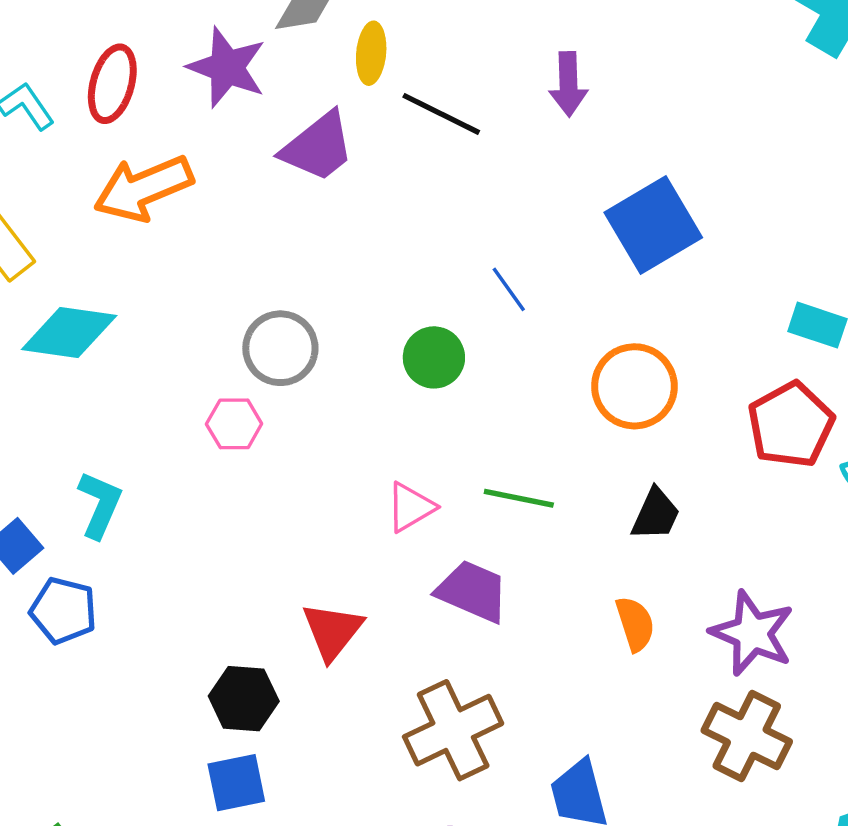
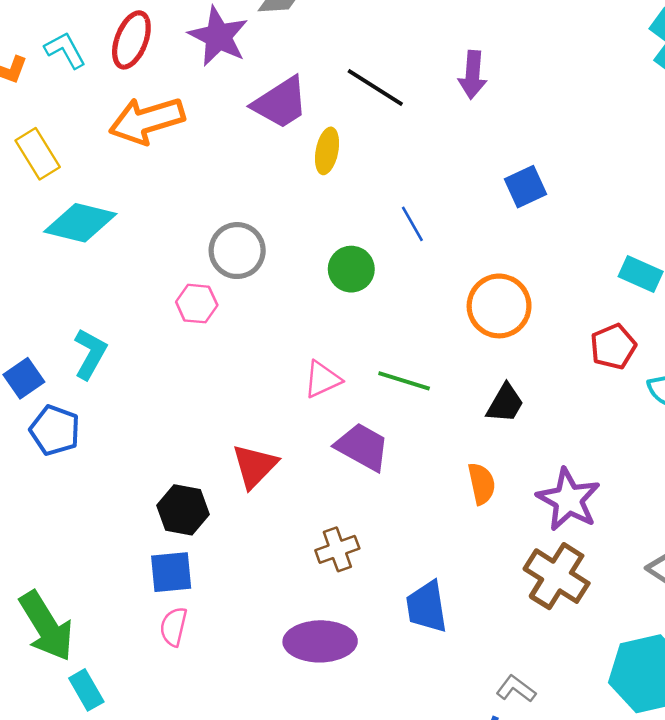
yellow ellipse: (371, 53) -> (327, 151), moved
blue square: (653, 225) -> (525, 187), size x0.6
red pentagon: (791, 425) -> (613, 347), size x0.7
brown cross: (453, 730) -> (337, 549), size x0.6

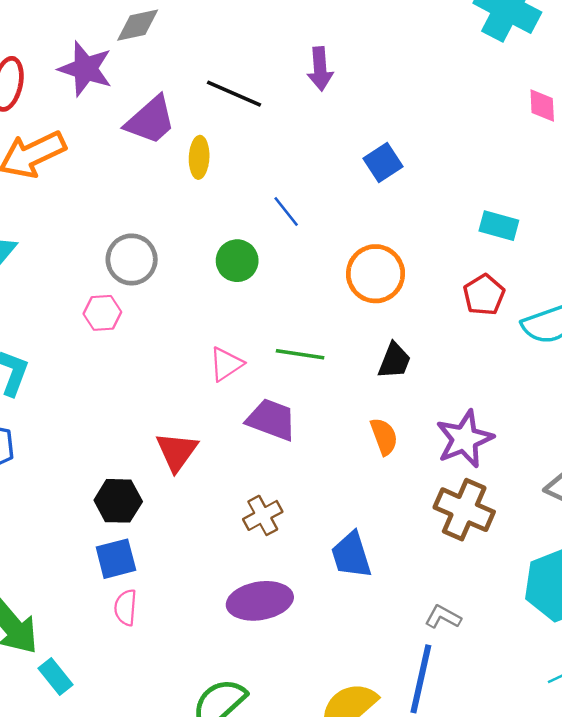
purple star: (568, 500) -> (465, 439), turned 30

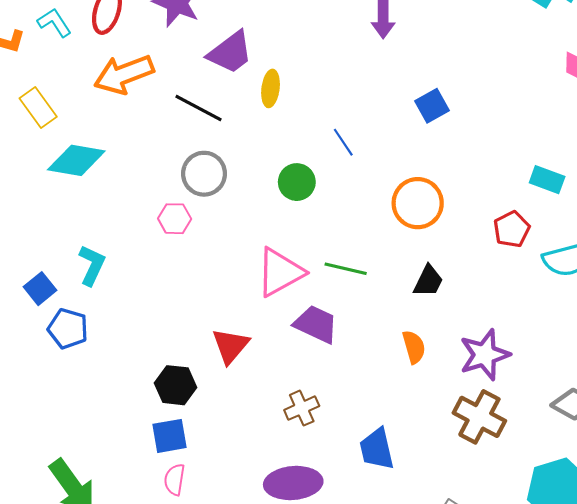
black line: (234, 94) -> (198, 108), moved
cyan rectangle: (499, 226) -> (547, 180), moved
pink triangle: (226, 364) -> (280, 272), size x1.6

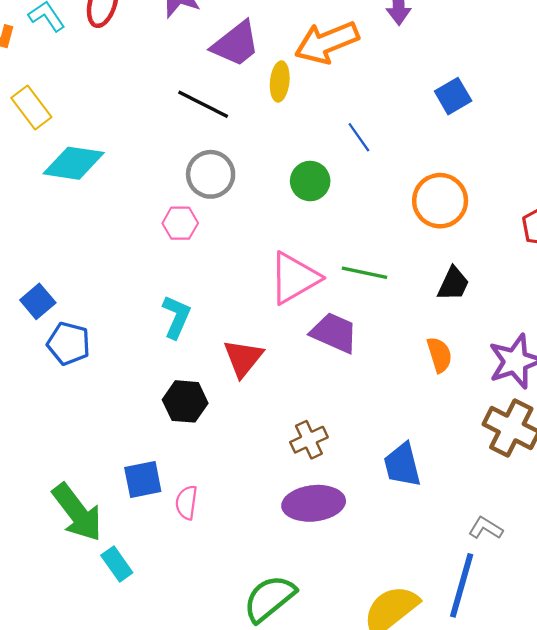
orange arrow: (124, 74) -> (327, 42), moved
cyan L-shape: (92, 265) -> (176, 317), moved
brown cross: (302, 408) -> (309, 440), moved
blue square: (170, 436) -> (143, 480), moved

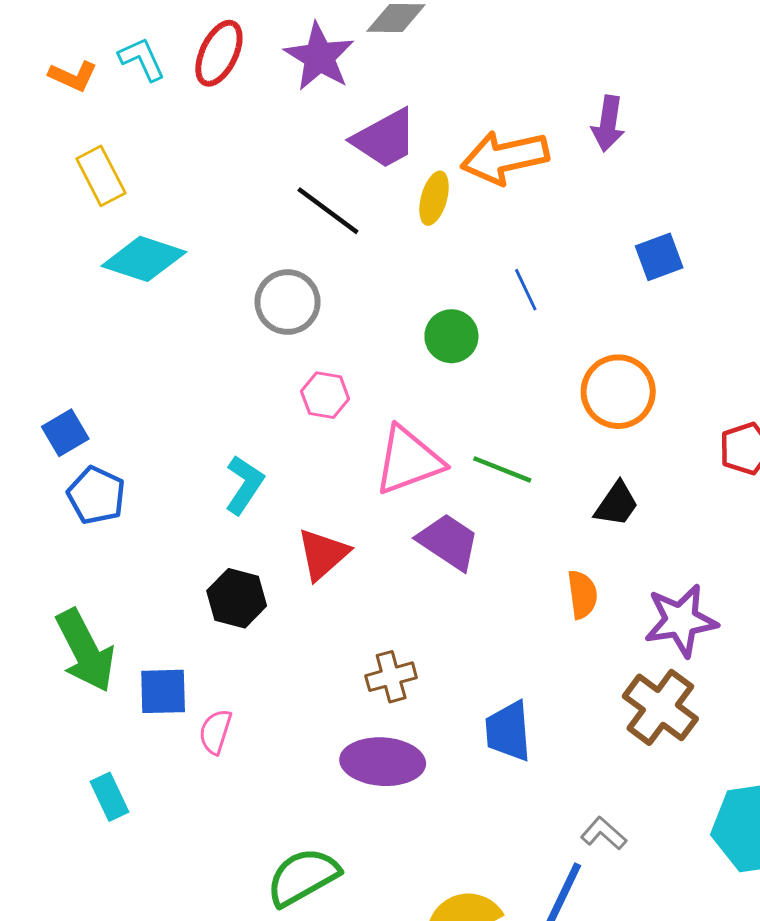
gray circle: (211, 174) -> (288, 302), moved
pink hexagon: (180, 223) -> (325, 395), moved
green arrow: (77, 512) -> (85, 651), moved

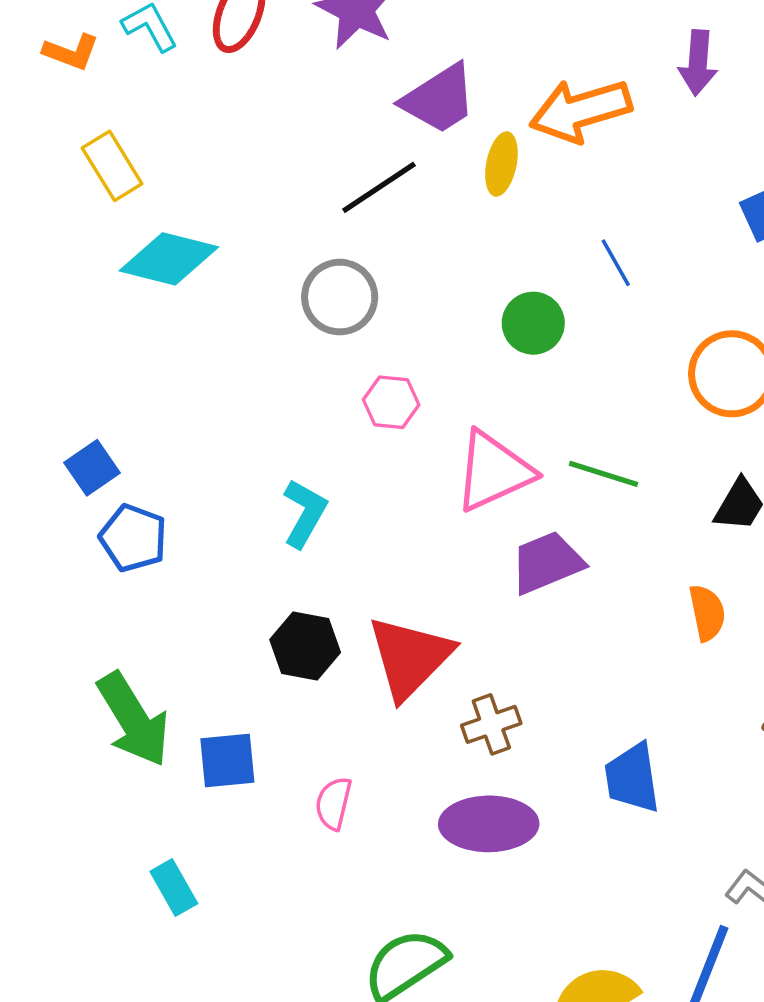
black line: (328, 211) -> (379, 187), turned -66
purple trapezoid: (448, 542) -> (547, 563), turned -52
red triangle: (323, 554) -> (410, 657), moved, size x1.4
pink semicircle: (215, 732) -> (333, 803), moved

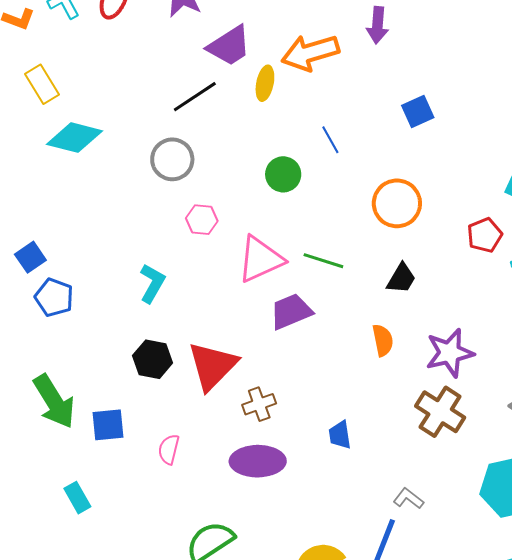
blue trapezoid: (632, 778) -> (340, 435), size x0.7

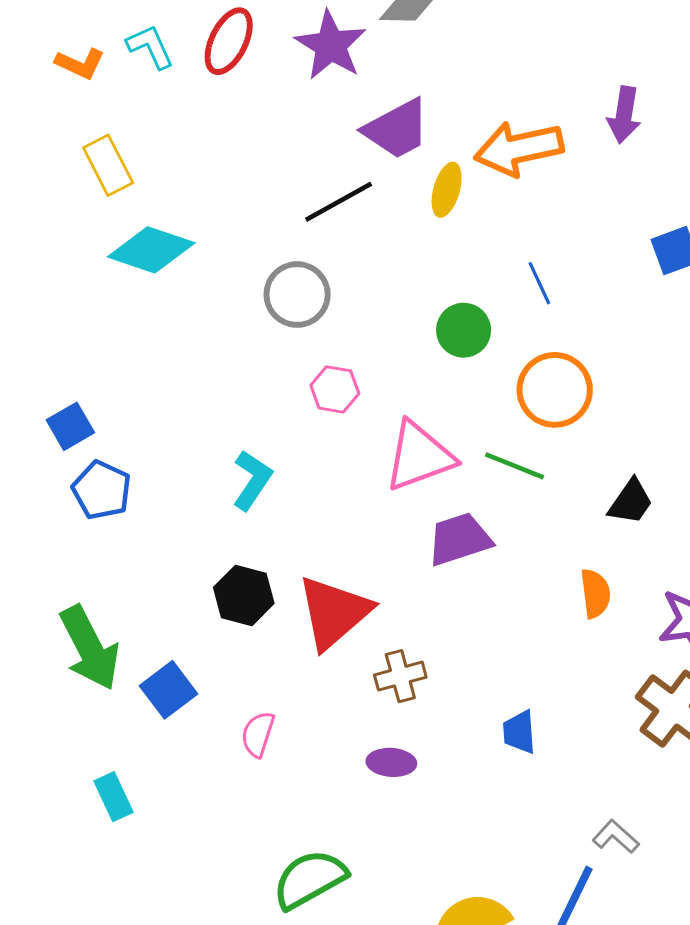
orange circle: (397, 203) -> (555, 390), moved
blue square: (108, 425) -> (168, 690), turned -36
purple ellipse: (258, 461) -> (391, 762), size x0.6

